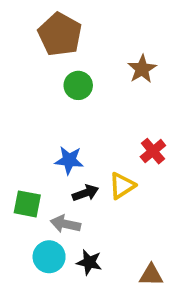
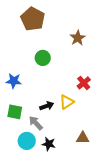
green circle: (78, 85) -> (43, 58), moved
blue star: (69, 160) -> (14, 81), moved
gray arrow: (65, 224) -> (36, 123), turned 35
brown triangle: (151, 275) -> (83, 138), moved

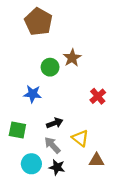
brown star: (78, 38) -> (72, 58), moved
blue star: (14, 81) -> (33, 94), moved
yellow triangle: (67, 102) -> (80, 138), moved, turned -49
gray arrow: (36, 123) -> (52, 145), moved

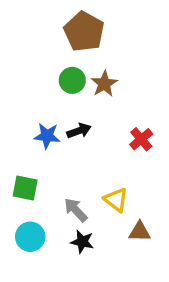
brown pentagon: (38, 22) -> (84, 32), moved
green circle: (50, 67) -> (72, 80), moved
black arrow: (55, 123) -> (79, 131), moved
cyan circle: (31, 164) -> (30, 237), moved

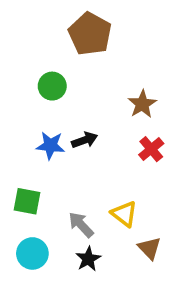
green circle: (72, 80) -> (52, 86), moved
brown star: (104, 84) -> (142, 104), moved
brown triangle: (140, 232) -> (149, 248), turned 45
black star: (82, 242) -> (88, 259), turned 30

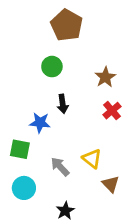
green circle: (52, 86) -> (52, 67), moved
black arrow: (85, 140) -> (63, 104), turned 102
blue star: (50, 145) -> (40, 123), moved
black star: (88, 259) -> (65, 211), moved

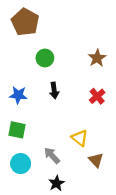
brown pentagon: (67, 25) -> (25, 22), moved
brown star: (105, 77) -> (97, 58), moved
blue star: (40, 123) -> (18, 95), moved
gray arrow: (60, 167) -> (52, 155), moved

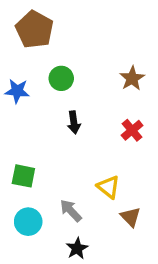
blue star: (18, 95) -> (17, 91), moved

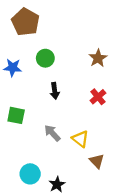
green square: (23, 176) -> (16, 115), moved
gray arrow: (71, 211) -> (52, 133), moved
cyan circle: (28, 222) -> (30, 174), moved

